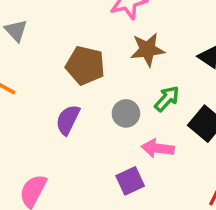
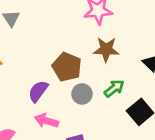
brown pentagon: (85, 65) -> (67, 67), moved
pink arrow: (158, 148) -> (46, 121), moved

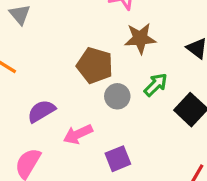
purple semicircle: (38, 91) -> (41, 111), moved, turned 30
pink arrow: (46, 121) -> (78, 134), turned -35

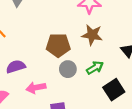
brown pentagon: (95, 65) -> (58, 45), turned -30

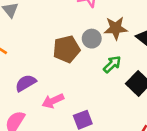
brown star: (92, 35) -> (116, 28), moved
gray circle: (68, 69) -> (92, 39), moved

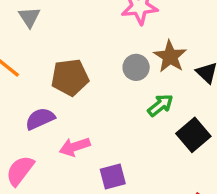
brown star: (116, 28) -> (170, 56), turned 30
brown pentagon: (66, 49) -> (70, 77), moved

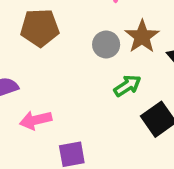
brown pentagon: (70, 77) -> (40, 28), moved

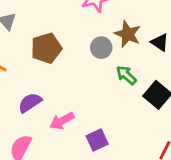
green arrow: (127, 86) -> (126, 75), turned -90

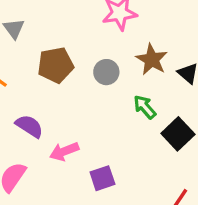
gray circle: (101, 48) -> (106, 72), moved
purple semicircle: (30, 103) -> (29, 126), turned 60

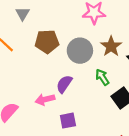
gray circle: (106, 72) -> (80, 51), size x1.5
purple semicircle: (29, 126) -> (64, 84), moved, turned -96

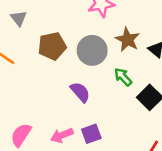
purple semicircle: (64, 84) -> (80, 92), turned 114
pink arrow: (45, 99) -> (62, 135), moved

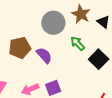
brown pentagon: (52, 46) -> (20, 48), moved

